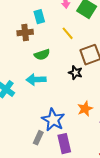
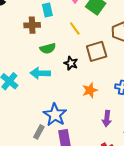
black star: (75, 73) -> (71, 63), moved
orange star: (85, 109) -> (90, 90), moved

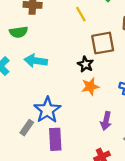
green semicircle: (48, 48) -> (19, 32), moved
black star: (71, 63) -> (85, 64), moved

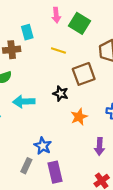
yellow line: (81, 14) -> (58, 50), turned -32
black star: (85, 64) -> (61, 94), moved
blue star: (47, 110) -> (43, 146), size x0.7

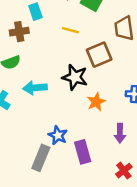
black star: (61, 94) -> (75, 77), size x1.5
gray rectangle: (26, 166) -> (41, 158), size x1.5
purple rectangle: (55, 172) -> (83, 152), moved

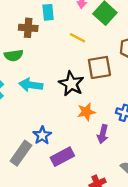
purple arrow: (120, 133) -> (103, 134), moved
purple rectangle: (83, 152) -> (62, 157), turned 65

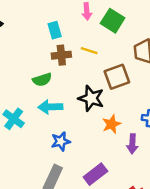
brown cross: (28, 28) -> (61, 55), moved
green semicircle: (14, 55) -> (42, 80), moved
blue star: (42, 135) -> (61, 141), moved, turned 30

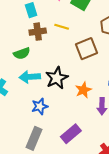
black star: (91, 98) -> (57, 78), moved, turned 30

